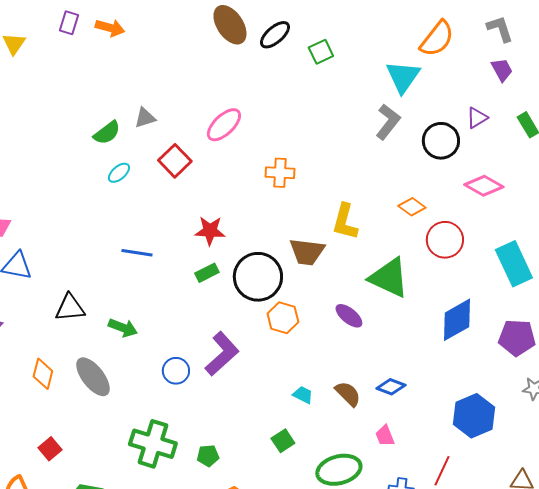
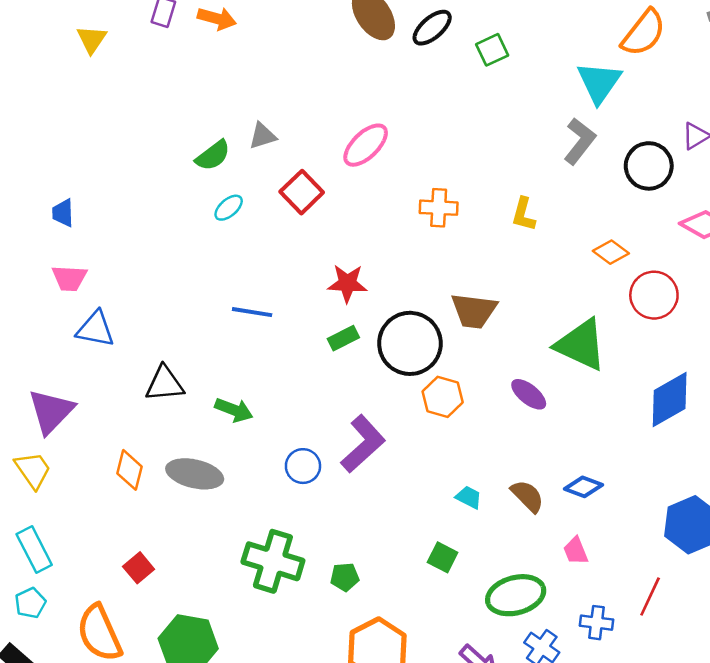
yellow L-shape: (345, 222) -> (523, 214), moved, size x0.7
gray ellipse: (93, 377) -> (195, 474), turned -39
green square: (283, 441) -> (443, 557), turned -30

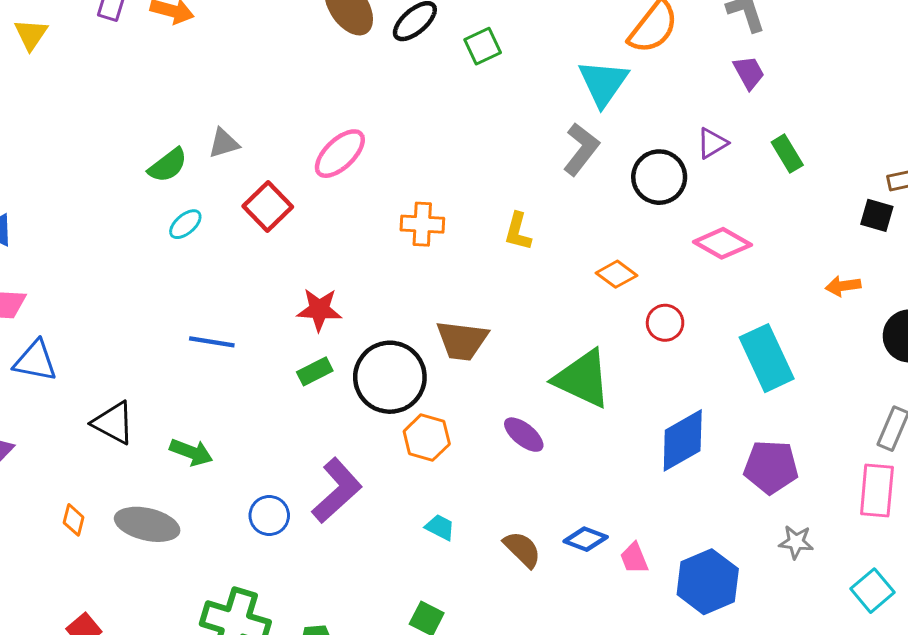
red circle: (654, 295) -> (665, 323), size x0.7
black triangle: (165, 384) -> (113, 423), turned 33
orange diamond: (129, 470) -> (74, 520), size x0.7
cyan trapezoid: (469, 497) -> (440, 527), moved
pink trapezoid: (576, 551) -> (634, 558), moved

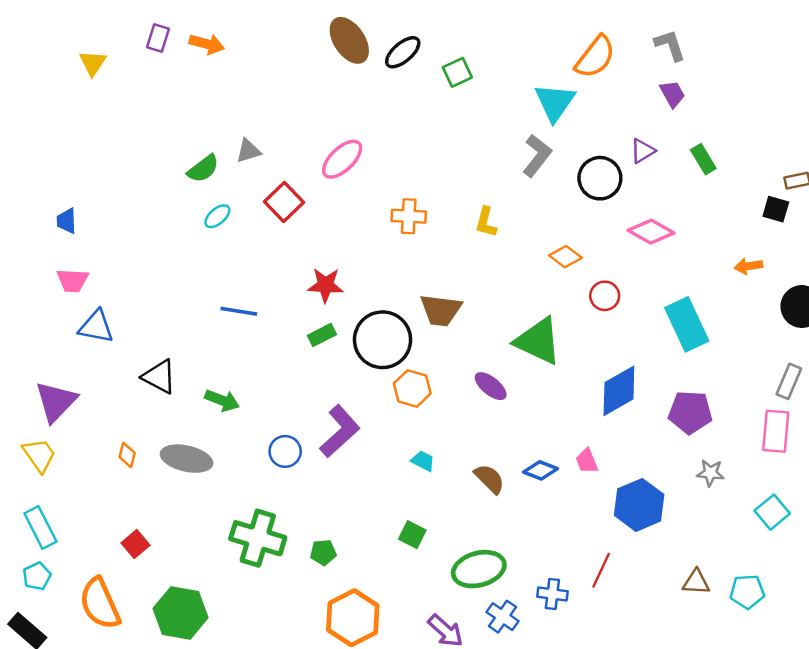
pink trapezoid: (634, 558) -> (587, 461), moved

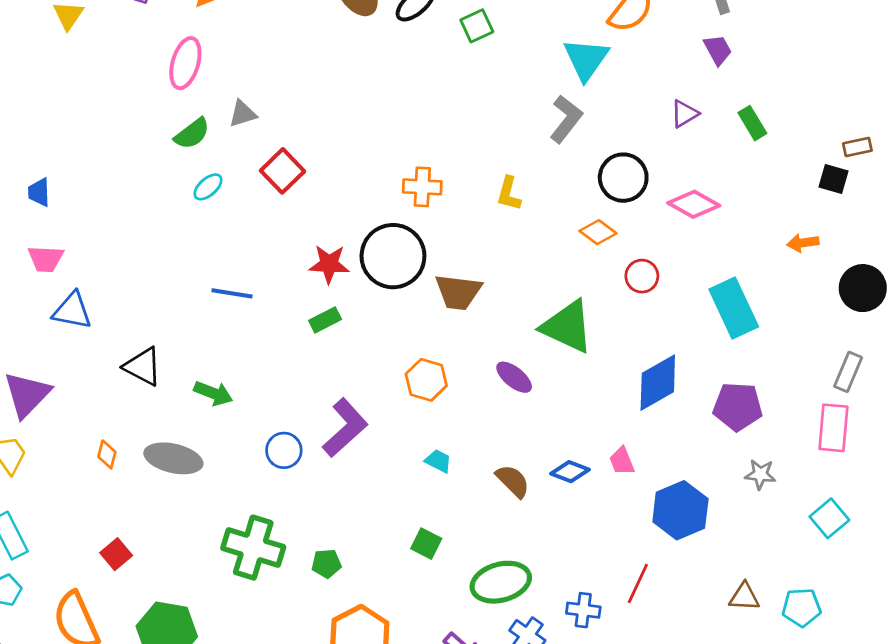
pink ellipse: (342, 159) -> (185, 63), moved, turned -30
black circle: (600, 178) -> (623, 178), moved
black circle: (383, 340) -> (393, 256), moved

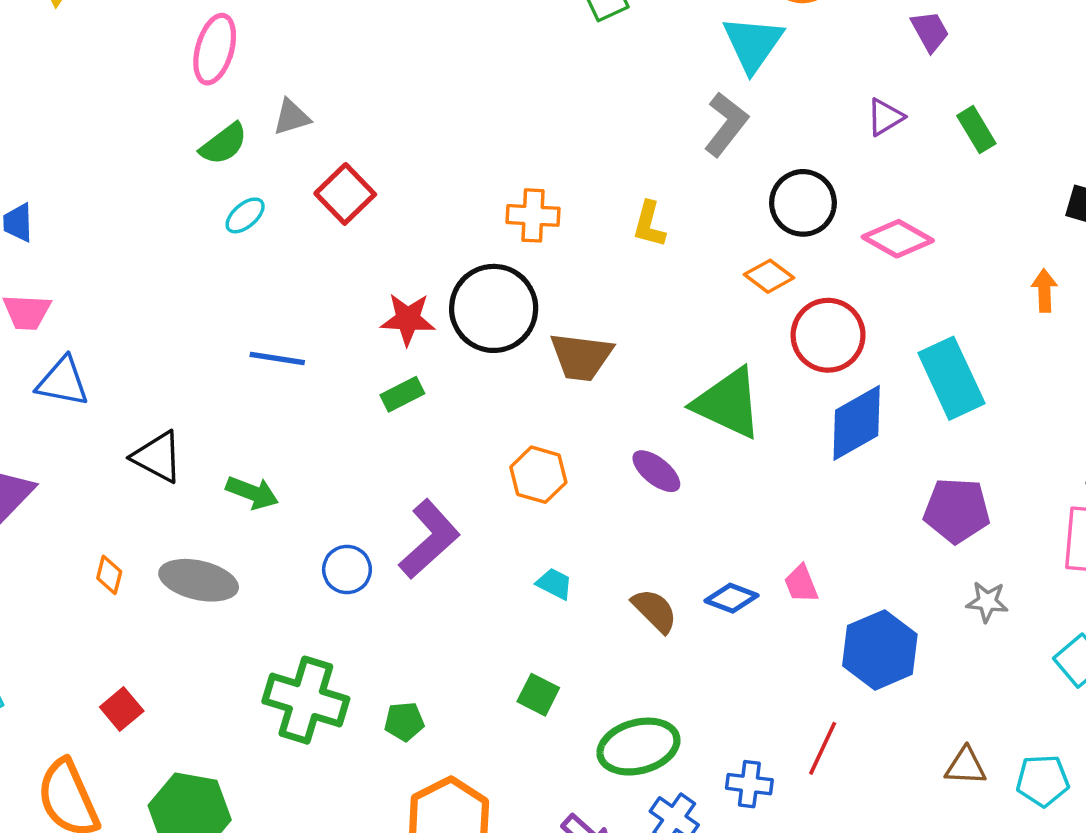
orange arrow: (803, 243) -> (1044, 291), turned 96
red circle: (642, 276) -> (828, 335), size x1.6
blue diamond: (658, 383) -> (857, 423), moved

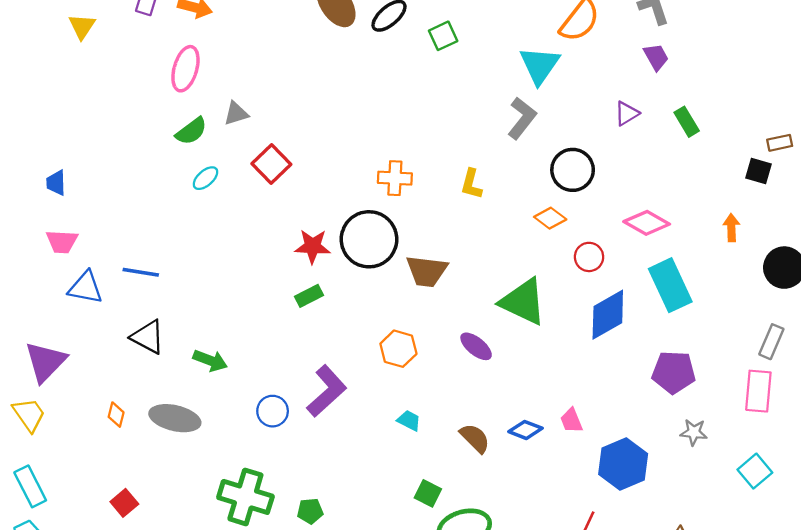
pink diamond: (898, 239) -> (647, 223), moved
red circle: (828, 335) -> (589, 257), size x0.6
blue line: (277, 358) -> (141, 272), moved
green square: (538, 695) -> (428, 493), moved

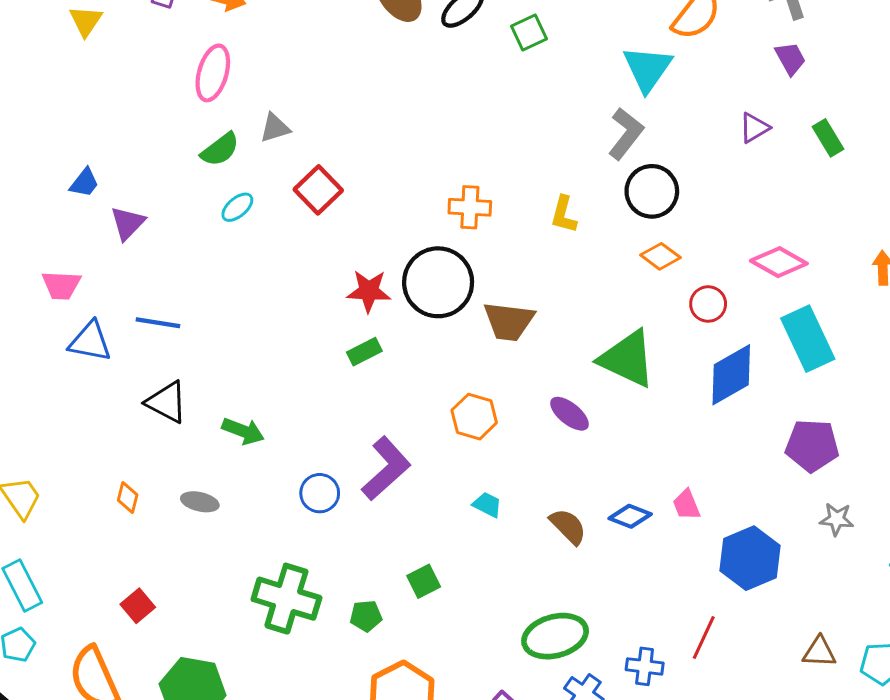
black circle: (573, 170) -> (652, 191), moved
blue trapezoid: (56, 183) -> (84, 183), moved, turned -140
purple triangle: (45, 362) -> (128, 223), moved, size x0.7
gray ellipse: (175, 418) -> (200, 502), size x0.6
green square: (428, 493) -> (424, 581), moved, turned 36

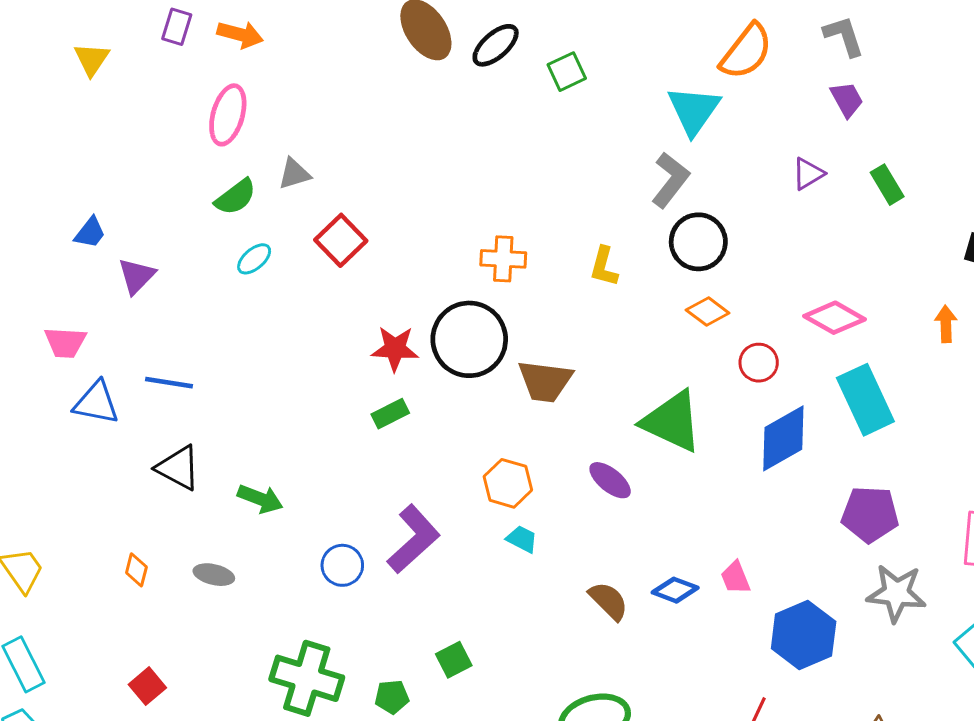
cyan trapezoid: (487, 505) -> (522, 539), moved
gray star: (837, 519) -> (896, 593), size x1.6

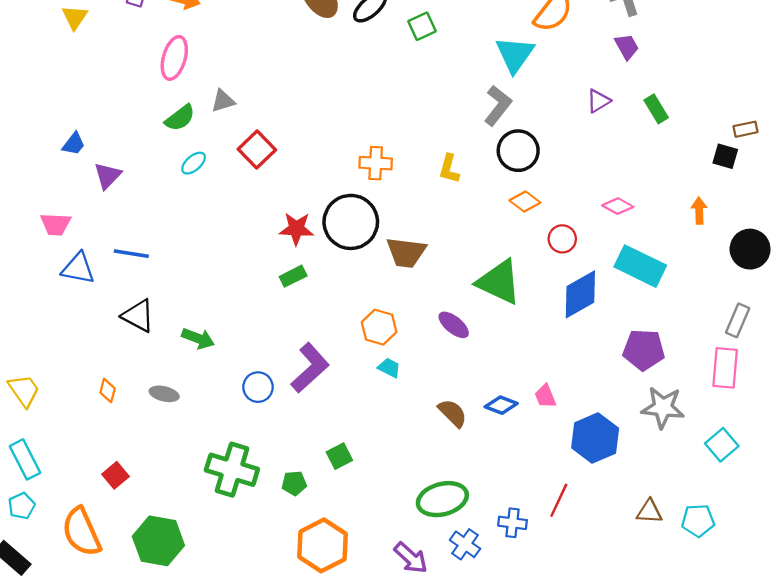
pink diamond: (834, 318) -> (618, 206), size x0.7
cyan rectangle: (865, 400) -> (640, 266), turned -39

